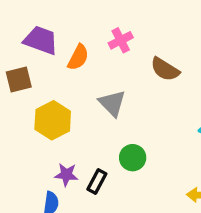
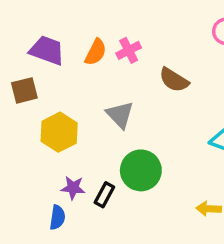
orange semicircle: (78, 57) -> (96, 52), moved
green circle: (133, 158) -> (141, 170), size x1.5

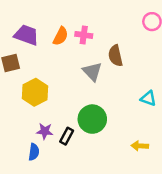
pink cross: (129, 50) -> (84, 35), turned 35
brown semicircle: (174, 80) -> (115, 56), turned 45
gray triangle: (120, 115) -> (92, 72), moved

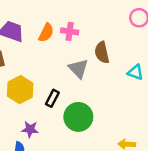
cyan triangle: (148, 98) -> (135, 72), moved
black rectangle: (67, 136) -> (52, 98), moved

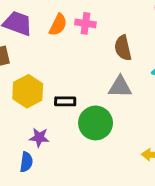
gray triangle: (78, 69) -> (120, 87), moved, turned -45
black rectangle: (52, 98) -> (65, 101), turned 63

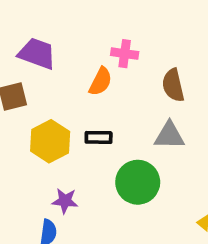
orange semicircle: (58, 25) -> (100, 82), moved
black rectangle: (65, 101) -> (99, 137), moved

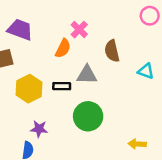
pink cross: (125, 54) -> (79, 30), turned 36
gray triangle: (169, 136) -> (87, 75), moved

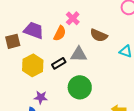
purple trapezoid: (20, 30) -> (34, 30), moved
brown semicircle: (112, 51) -> (99, 35), turned -54
black rectangle: (62, 86) -> (59, 63), turned -32

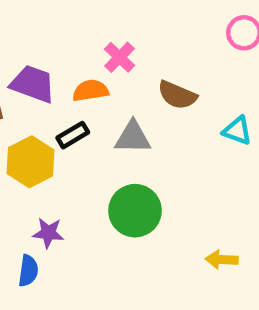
orange semicircle: (60, 33) -> (91, 91), turned -126
black rectangle: (59, 63) -> (73, 135), moved

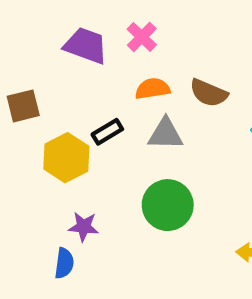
pink cross: (119, 57) -> (142, 37), moved
purple trapezoid: (33, 84) -> (86, 46), moved
orange semicircle: (91, 91) -> (153, 89), moved

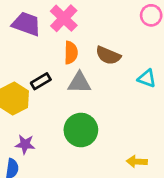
pink cross: (142, 37) -> (64, 18), size x1.4
orange semicircle: (153, 89) -> (71, 53), turned 100

